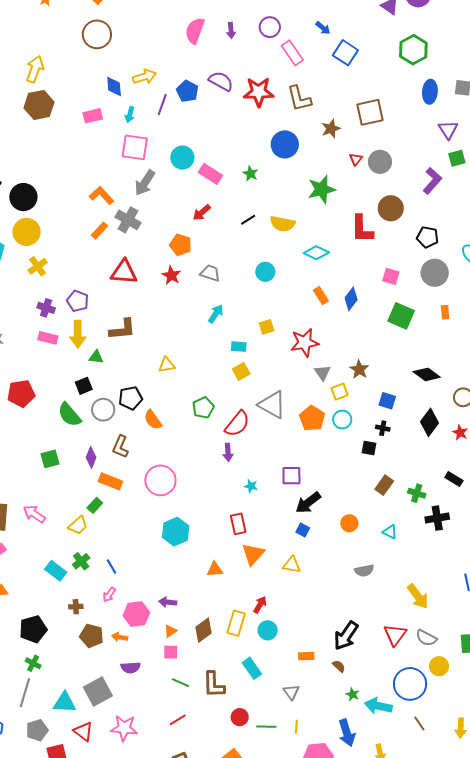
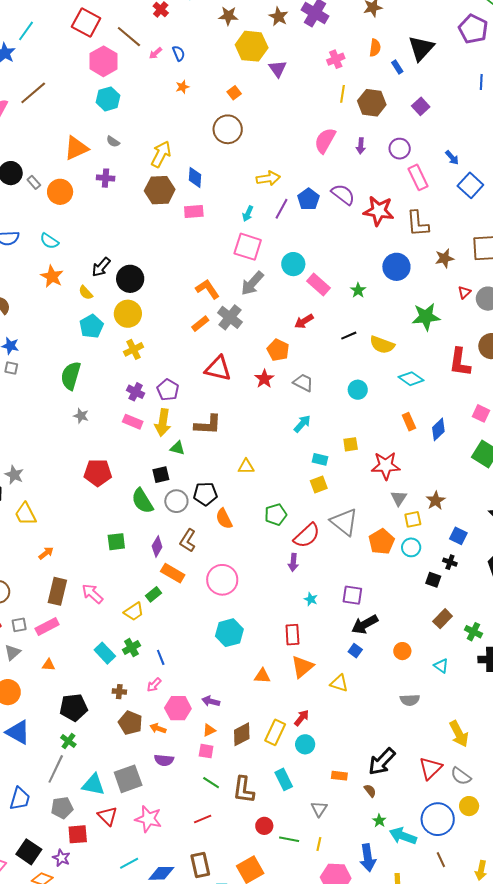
blue diamond: (114, 86) -> (195, 177), moved
pink rectangle: (93, 116) -> (194, 211), moved

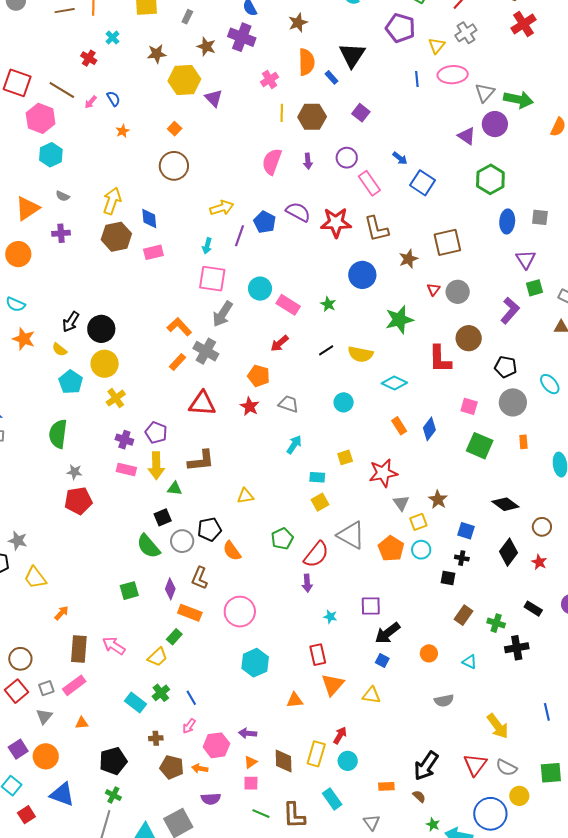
orange semicircle: (375, 48) -> (306, 62), size x1.5
red pentagon: (98, 473) -> (78, 501), moved
brown diamond: (242, 734) -> (284, 761), turned -55

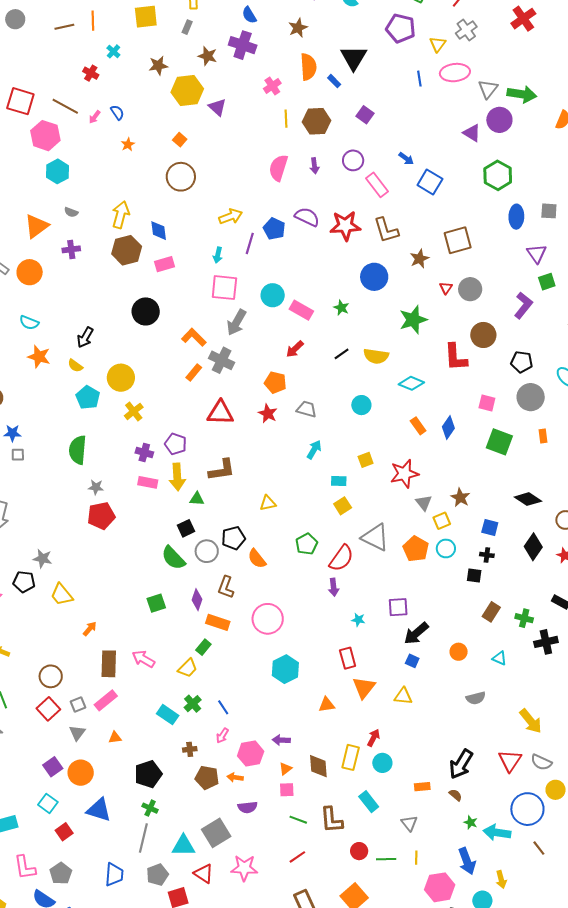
black circle: (101, 329) -> (146, 311), moved

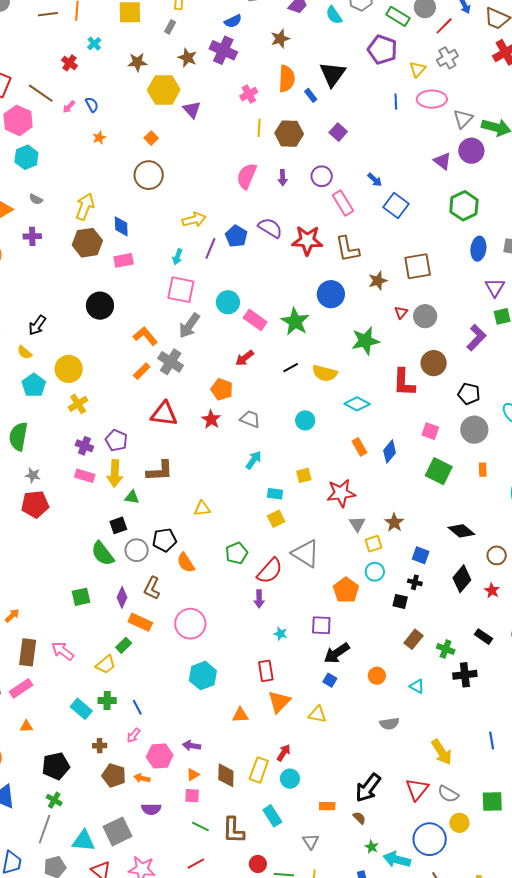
blue semicircle: (249, 15) -> (233, 21), turned -90
green star: (341, 308) -> (295, 322), size x1.8
orange pentagon: (416, 549) -> (346, 590), moved
green cross: (193, 704) -> (107, 701), turned 36

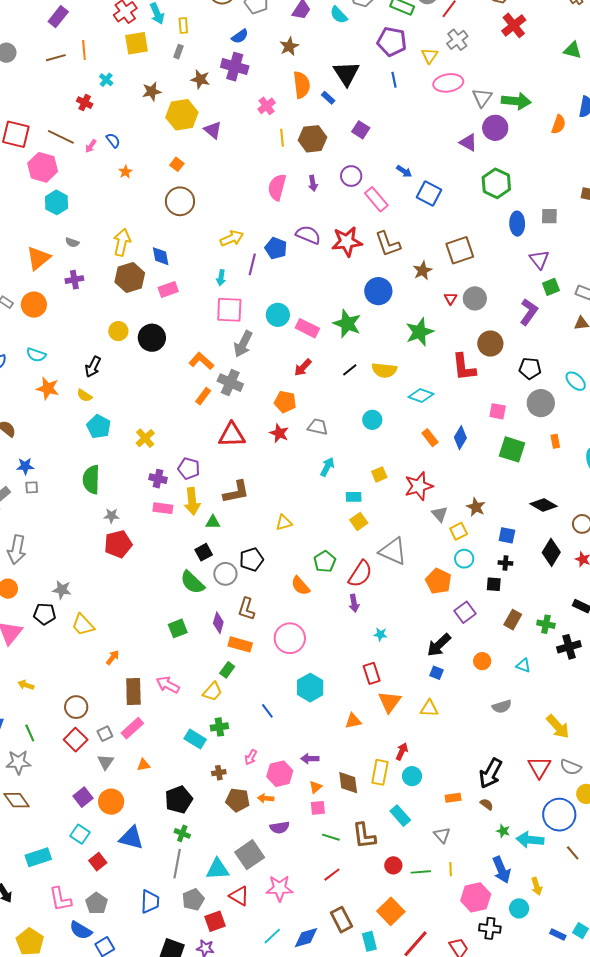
blue line: (396, 101) -> (394, 80), moved
yellow circle: (69, 369) -> (118, 331), moved, size x0.7
orange semicircle: (186, 563) -> (300, 586), moved
purple square: (321, 625) -> (465, 612), moved, turned -30
blue line: (137, 707) -> (267, 711), moved

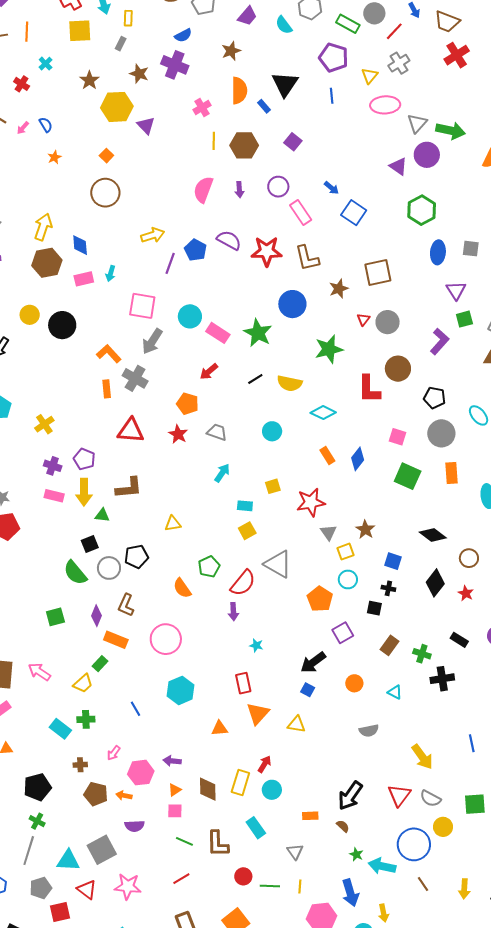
brown star: (152, 91) -> (89, 80), turned -30
cyan arrow: (221, 278) -> (111, 273), moved
orange rectangle: (203, 396) -> (107, 389), turned -48
orange rectangle: (555, 441) -> (451, 473), size x1.5

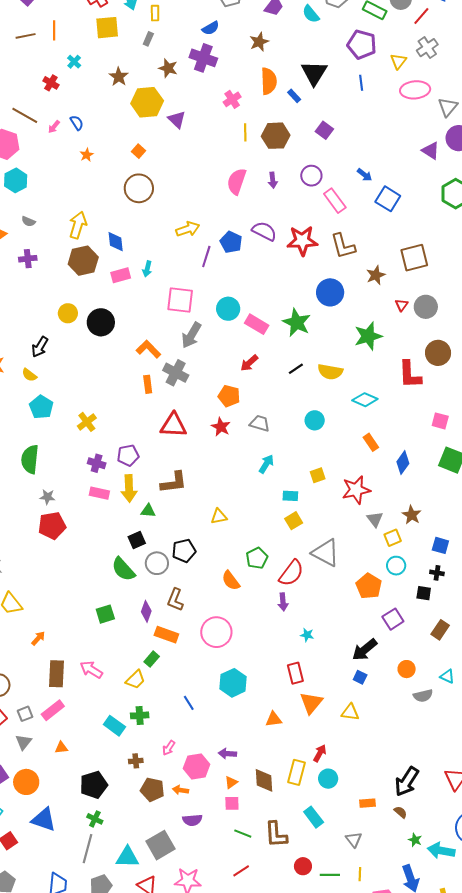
purple pentagon: (84, 459) -> (128, 455), turned -30
blue diamond: (358, 459) -> (403, 463), moved
gray semicircle: (369, 731) -> (423, 696), moved

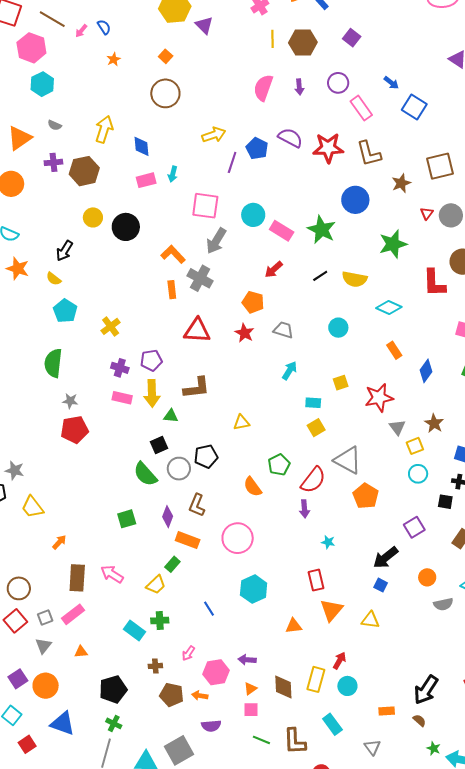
brown hexagon: (83, 261) -> (84, 171), moved
orange pentagon: (369, 586) -> (366, 496), moved

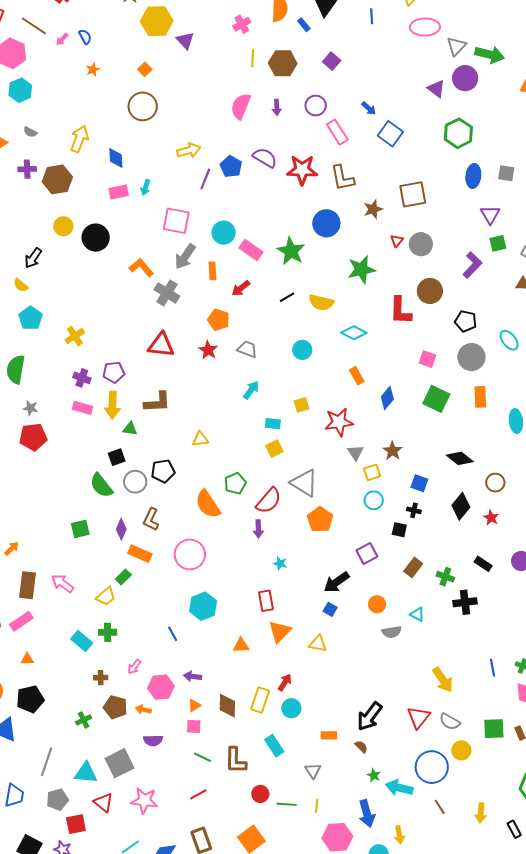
orange rectangle: (172, 290) -> (212, 271), moved
orange semicircle: (253, 487) -> (208, 504), size x1.4
blue line: (209, 609) -> (173, 634), moved
black pentagon: (113, 689) -> (30, 699), moved
green cross: (114, 723) -> (84, 720), moved, turned 35

